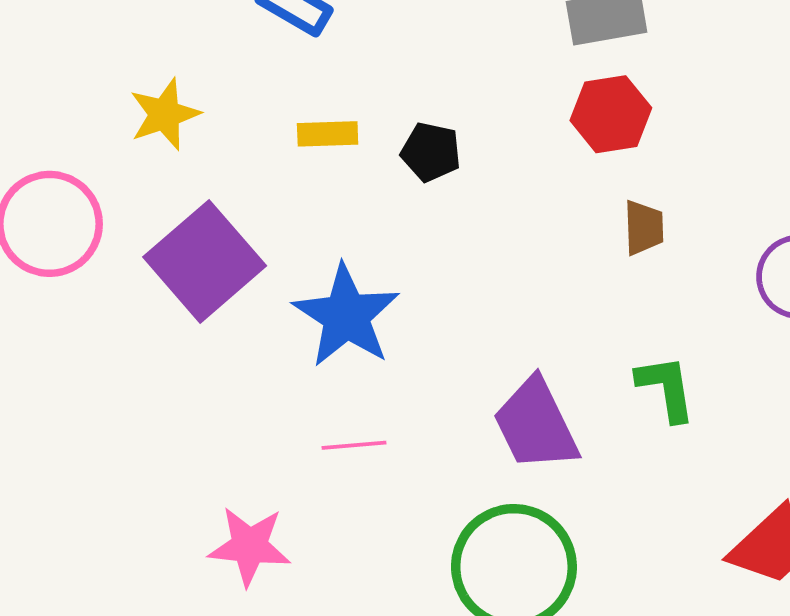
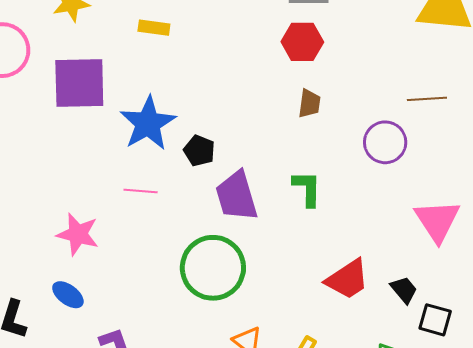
black pentagon: (431, 152) -> (199, 151), moved
purple square: (205, 261) -> (79, 83), turned 30

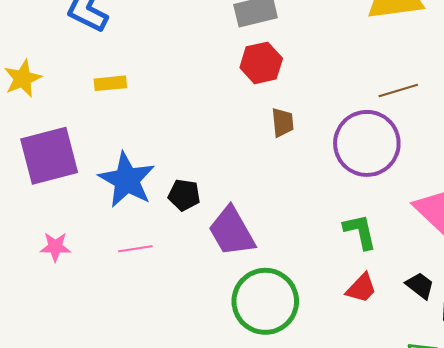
purple circle: (385, 142) -> (367, 143), size x1.5
green L-shape: (307, 189) -> (360, 231), moved
pink star: (78, 234) -> (55, 247), moved, size x0.7
green circle: (213, 268) -> (265, 301), moved
red trapezoid: (347, 279) -> (361, 288), size x0.7

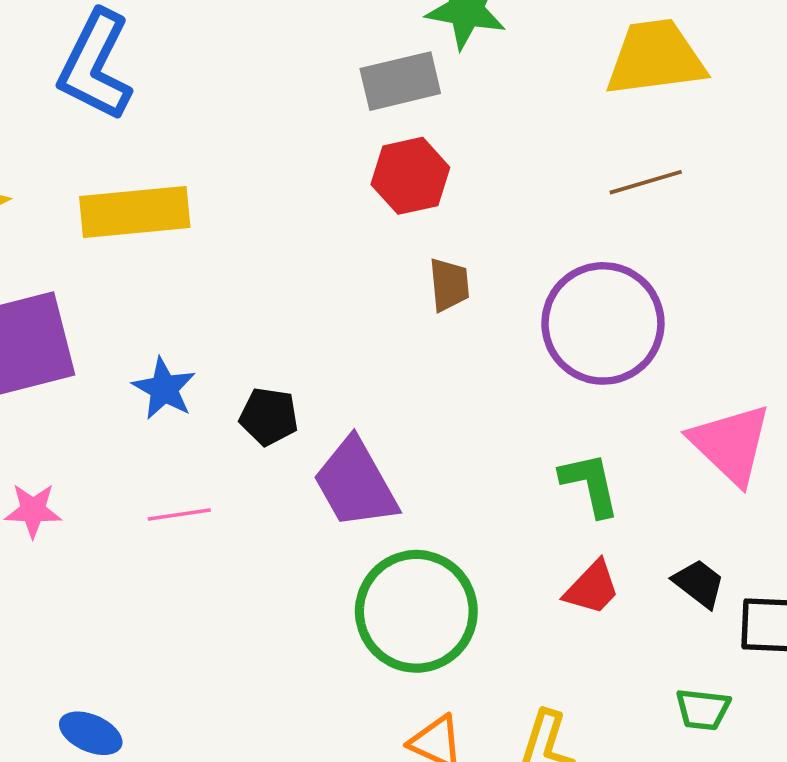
yellow rectangle: (110, 83) -> (135, 212), size x1.8
brown line: (398, 90) -> (646, 182), moved
blue star: (127, 180) -> (164, 389), size x0.6

